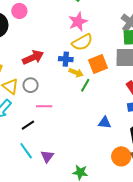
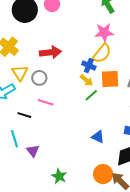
yellow semicircle: (82, 42) -> (102, 53), turned -40
blue cross: (66, 59) -> (89, 66), moved
black line: (28, 125) -> (24, 115), turned 32
purple triangle: (47, 156) -> (33, 151), turned -32

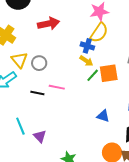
red arrow: (50, 52) -> (49, 24), moved
orange square: (110, 79) -> (109, 73), moved
pink line: (46, 102) -> (57, 87), moved
black line: (24, 115) -> (37, 93), moved

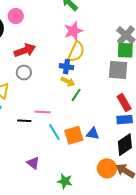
gray circle: (39, 63) -> (24, 73), moved
orange square: (109, 73) -> (74, 135), moved
cyan line: (20, 126) -> (54, 132), moved

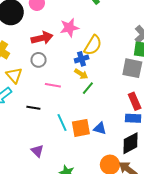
pink star: (73, 31) -> (69, 28), moved
blue cross: (67, 67) -> (82, 59), turned -32
pink line: (43, 112) -> (53, 85), moved

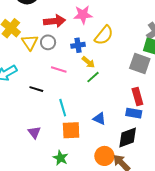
blue cross: (82, 59) -> (78, 45), moved
yellow triangle: (14, 75) -> (30, 42), moved
orange square: (81, 128) -> (71, 130), moved

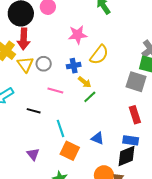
red arrow: (55, 21) -> (24, 39), moved, turned 100
blue rectangle: (134, 113) -> (131, 140), moved
orange square: (71, 130) -> (70, 151), turned 30

